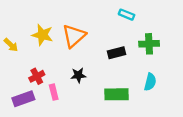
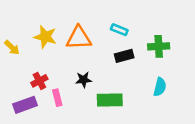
cyan rectangle: (127, 15) -> (119, 30), moved
orange triangle: (74, 36) -> (79, 38), turned 40
green rectangle: (116, 94) -> (110, 100), moved

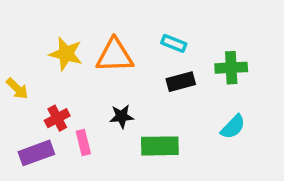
yellow arrow: (12, 48) -> (17, 89), moved
cyan semicircle: (160, 87) -> (233, 127), turned 30

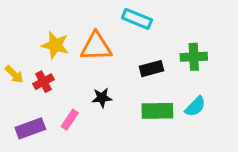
cyan rectangle: (174, 43) -> (137, 19), moved, size x1.4
red cross: (57, 118) -> (43, 82), moved
pink rectangle: (83, 142) -> (70, 120), turned 48
green rectangle: (160, 146) -> (157, 111), moved

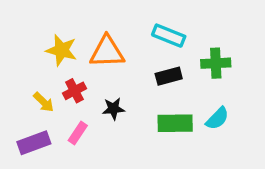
cyan rectangle: (137, 19) -> (169, 36), moved
yellow arrow: (14, 74) -> (44, 102), moved
red cross: (43, 82) -> (74, 91), moved

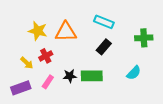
green cross: (216, 63) -> (144, 38), moved
black rectangle: (169, 76) -> (104, 47), turned -35
black star: (113, 109) -> (70, 76), moved
green rectangle: (175, 123) -> (92, 76), moved

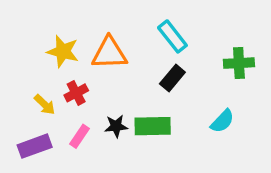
cyan rectangle: (104, 22) -> (172, 36), turned 30

